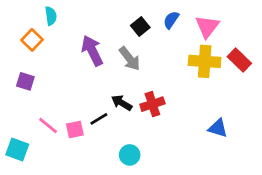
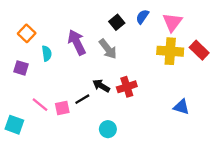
cyan semicircle: (51, 16) -> (47, 53), moved

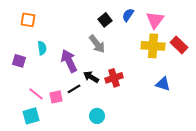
orange square: (27, 33) -> (28, 20), moved, turned -35
purple arrow: (77, 42) -> (69, 61), moved
blue triangle: (181, 107) -> (163, 84), moved
cyan square: (14, 125) -> (31, 116), moved, turned -36

